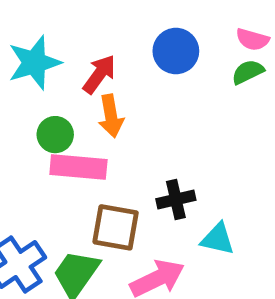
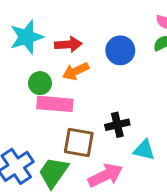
blue circle: (176, 51) -> (120, 50), moved
red arrow: (99, 74) -> (68, 44), turned 50
orange arrow: (111, 116) -> (76, 71), turned 75

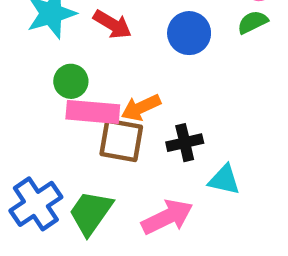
red arrow: (68, 44) -> (112, 24), turned 35
orange arrow: (76, 71) -> (141, 108), moved
brown square: (79, 143) -> (121, 140), moved

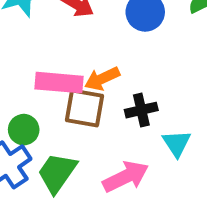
green circle: (71, 81) -> (24, 130), moved
cyan triangle: (224, 180) -> (177, 143), turned 44

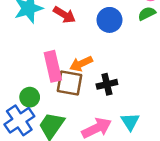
pink rectangle: (59, 83) -> (53, 66), turned 72
cyan triangle: (177, 143) -> (130, 122), moved

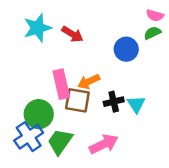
blue circle: (109, 20) -> (126, 49), moved
green circle: (30, 97) -> (39, 114), size x1.5
cyan triangle: (130, 122) -> (136, 104), moved

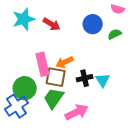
green semicircle: (152, 33) -> (115, 34), moved
blue circle: (126, 49) -> (93, 24), moved
green trapezoid: (60, 142) -> (54, 98), moved

